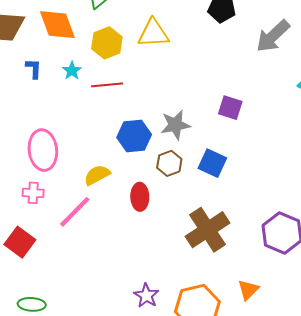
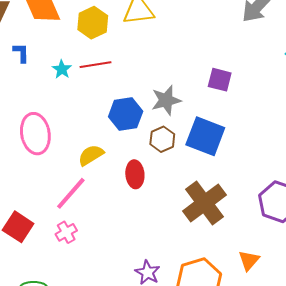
cyan star: (72, 71) -> (62, 69), moved
blue square: (212, 163) -> (205, 136), size x1.4
pink cross: (33, 193) -> (66, 232), moved, turned -30

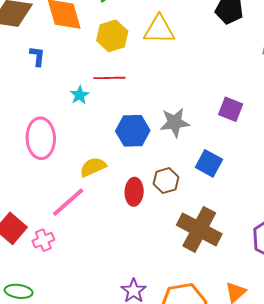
cyan star: (62, 69) -> (80, 95), moved
blue square: (205, 136) -> (209, 163), size x0.7
brown hexagon: (162, 139) -> (166, 181), moved
brown cross: (205, 203) -> (199, 229), turned -33
pink cross: (66, 232) -> (43, 240), moved

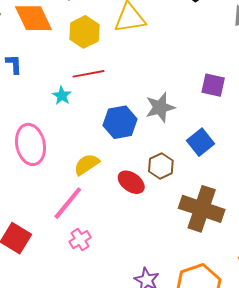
blue square: (209, 163) -> (200, 142), turned 32
red ellipse: (134, 192) -> (131, 182), turned -48
pink cross: (43, 240) -> (80, 240), moved

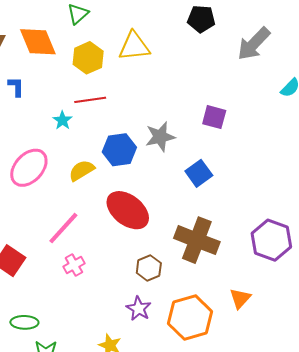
pink ellipse: (30, 144) -> (29, 168), turned 51
yellow semicircle: (87, 164) -> (82, 170), moved
brown hexagon: (161, 166) -> (149, 268), moved
red ellipse: (131, 182) -> (128, 210), size x1.6

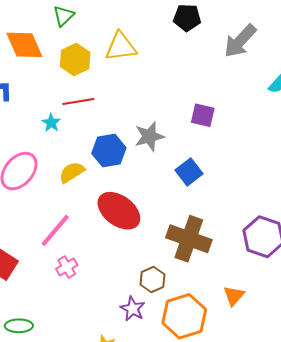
brown hexagon: (149, 268) -> (152, 280), moved

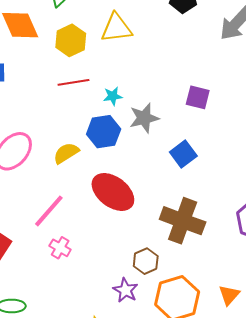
cyan star: (51, 123) -> (113, 96), moved, turned 30
pink cross: (67, 267) -> (60, 248), turned -30
orange triangle: (234, 296) -> (229, 295), moved

